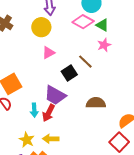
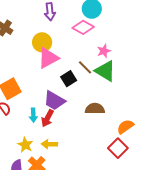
green triangle: (102, 25) -> (105, 71), moved, size x1.6
yellow circle: (41, 27) -> (42, 42), moved
pink triangle: (48, 53) -> (48, 58), size x1.6

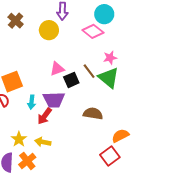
yellow circle: (42, 42) -> (49, 30), moved
pink triangle: (48, 58) -> (57, 69), moved, size x0.7
purple trapezoid: (54, 101) -> (54, 100), turned -40
cyan arrow: (33, 115) -> (32, 102), moved

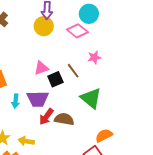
yellow circle: (49, 30) -> (44, 26), moved
green triangle: (109, 78) -> (91, 98), moved
brown semicircle: (93, 114) -> (64, 119), moved
red arrow: (45, 116) -> (46, 117), moved

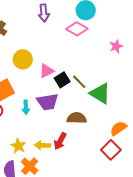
yellow circle: (44, 26) -> (23, 59), moved
pink star: (94, 57) -> (116, 46), moved
brown line: (73, 71) -> (79, 82), moved
red arrow: (46, 117) -> (60, 141), moved

